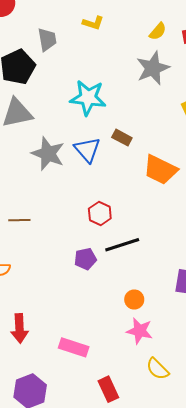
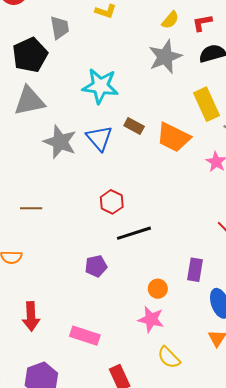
orange trapezoid: (160, 170) -> (174, 137), moved
purple pentagon: (85, 259) -> (96, 266), moved
orange circle: (134, 300) -> (158, 289), moved

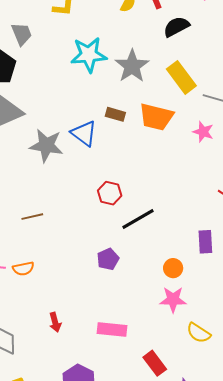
gray star: (165, 57) -> (132, 66), moved
cyan star: (100, 86) -> (89, 55), moved
red arrow: (31, 316) -> (55, 322), size x0.7

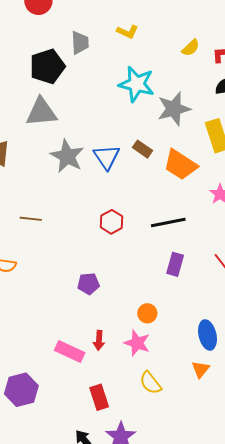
black line: (138, 219) -> (168, 223), moved
purple rectangle: (205, 242) -> (175, 264), moved
red arrow: (55, 322) -> (99, 340), moved

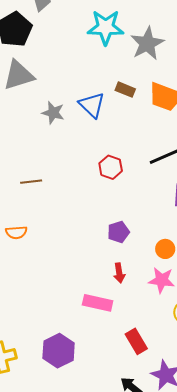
gray star: (67, 156) -> (53, 113), size x0.7
purple pentagon: (89, 284) -> (118, 232), moved
red arrow: (99, 340) -> (119, 273), moved

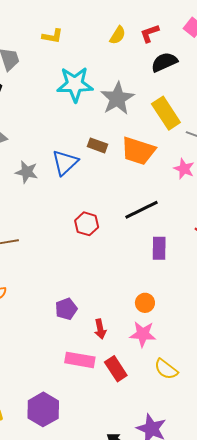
blue triangle: (92, 105) -> (65, 162), turned 36
purple pentagon: (118, 232) -> (66, 309), moved
red rectangle: (136, 341) -> (116, 369), moved

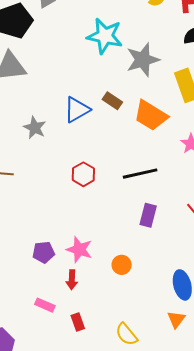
gray star: (27, 172) -> (35, 128), moved
pink star: (143, 334) -> (79, 250), moved
pink rectangle: (80, 360) -> (45, 305), size x0.7
red rectangle: (116, 369) -> (78, 322), size x0.7

